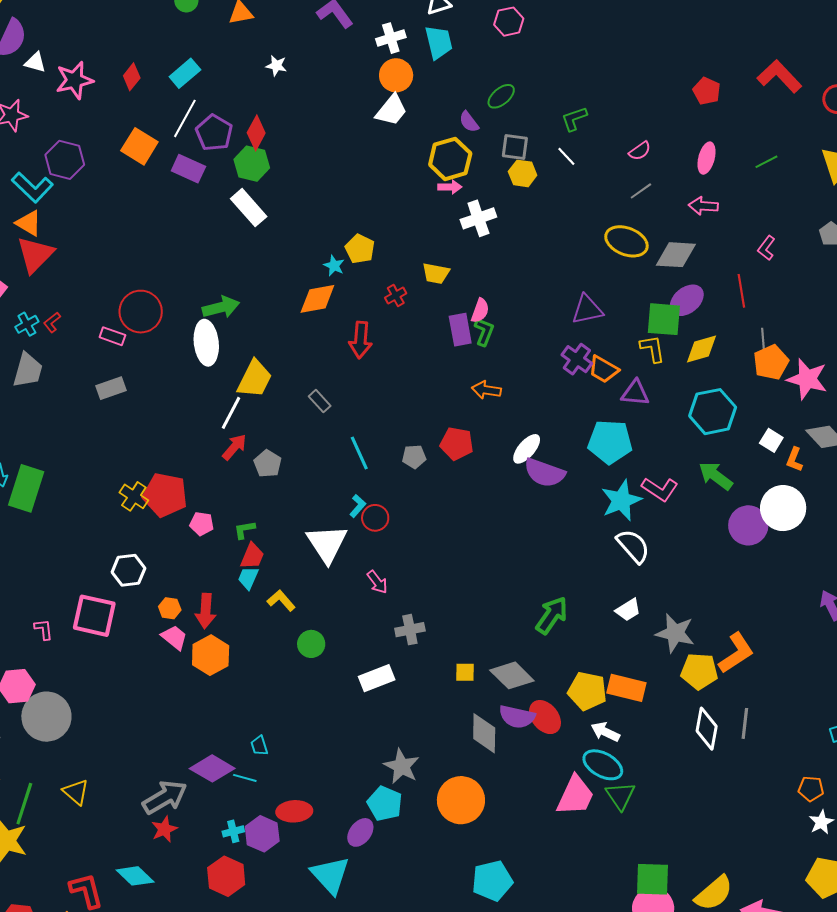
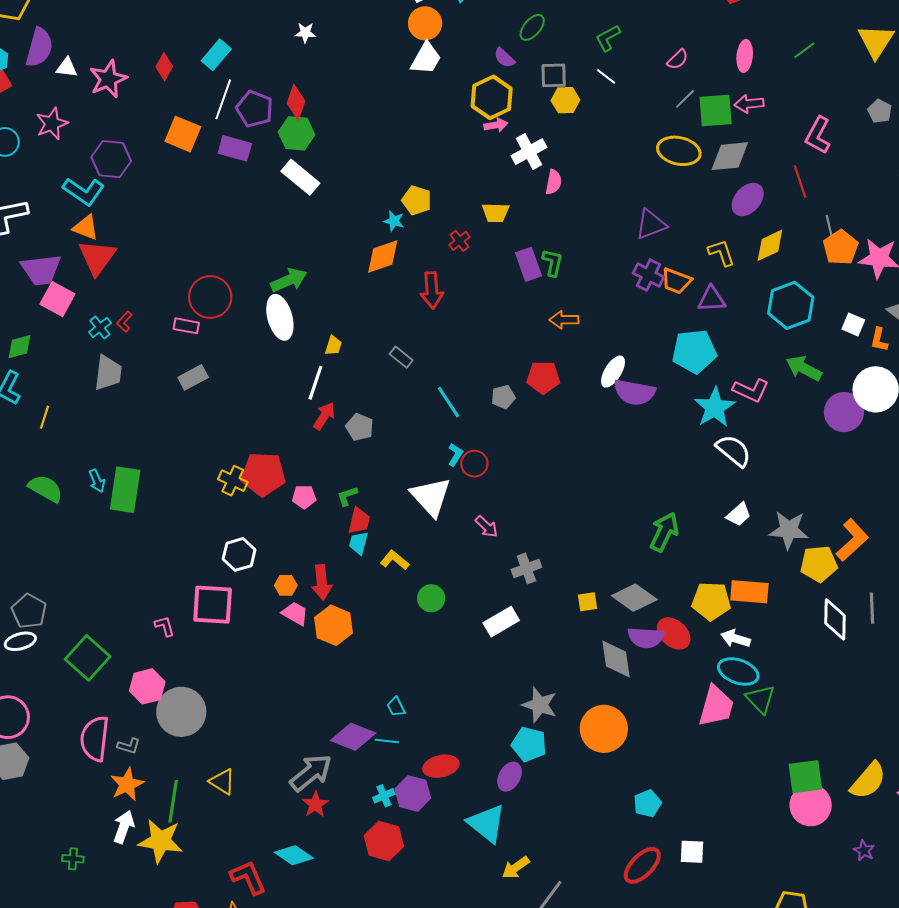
pink L-shape: (766, 248) -> (818, 135), size x1.5
pink semicircle: (480, 311) -> (554, 182), moved
green square: (664, 319) -> (716, 111), moved
yellow trapezoid: (255, 379) -> (333, 346), size x0.5
cyan pentagon: (492, 881) -> (647, 803), size x0.7

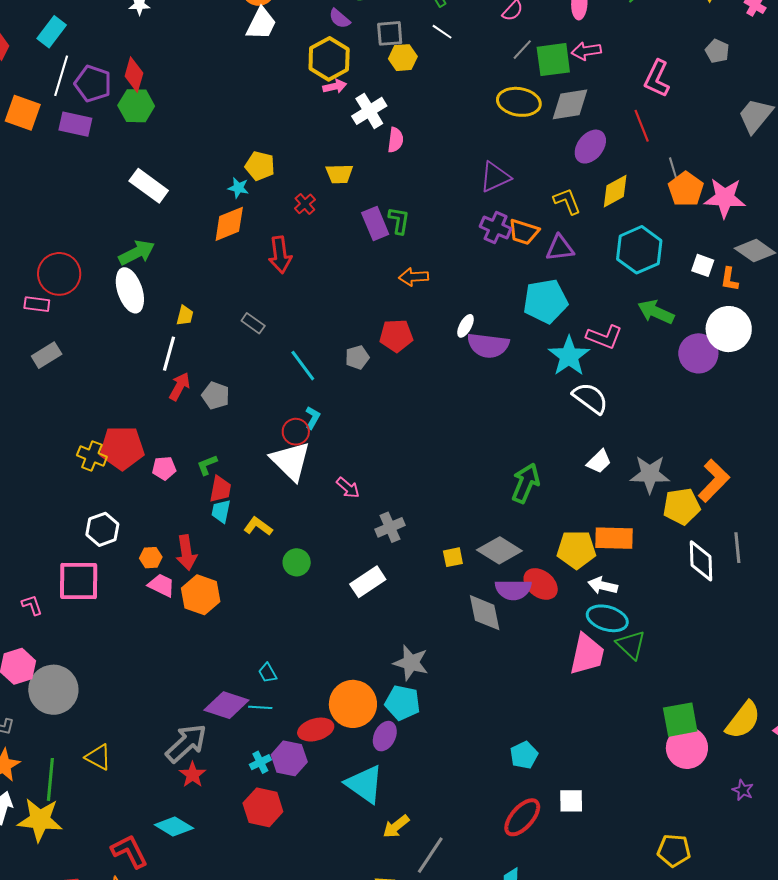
white rectangle: (300, 177) -> (149, 186), moved
white ellipse: (613, 372) -> (466, 326), size x0.7
red circle: (474, 464) -> (296, 432), moved
orange circle: (604, 729) -> (353, 704), moved

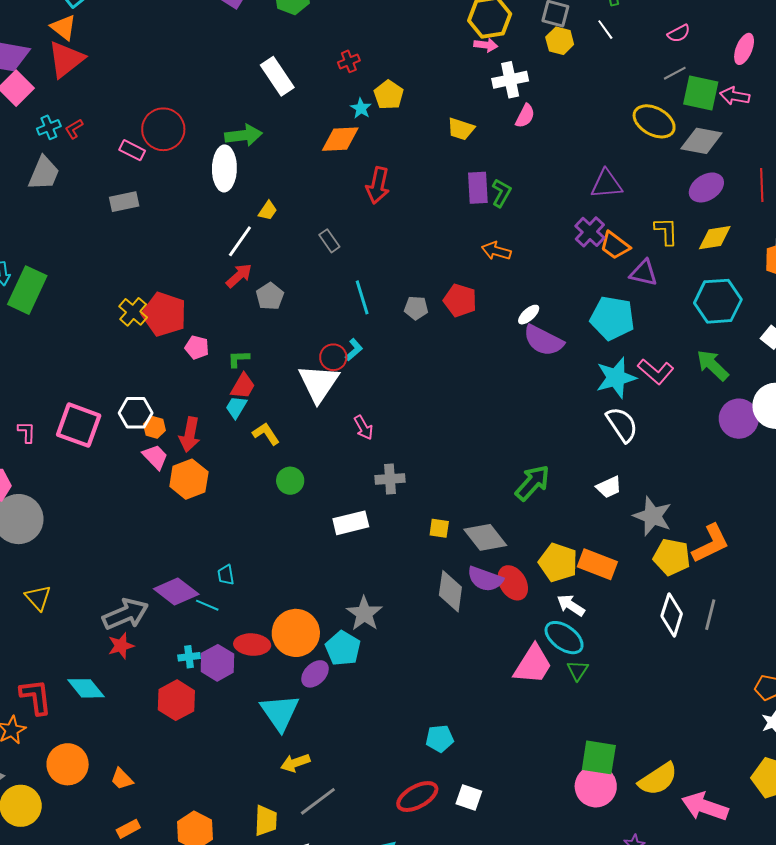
red cross: (305, 204) -> (349, 61), moved
white hexagon: (102, 529) -> (136, 413), moved
green triangle: (631, 645) -> (578, 670), size x0.7

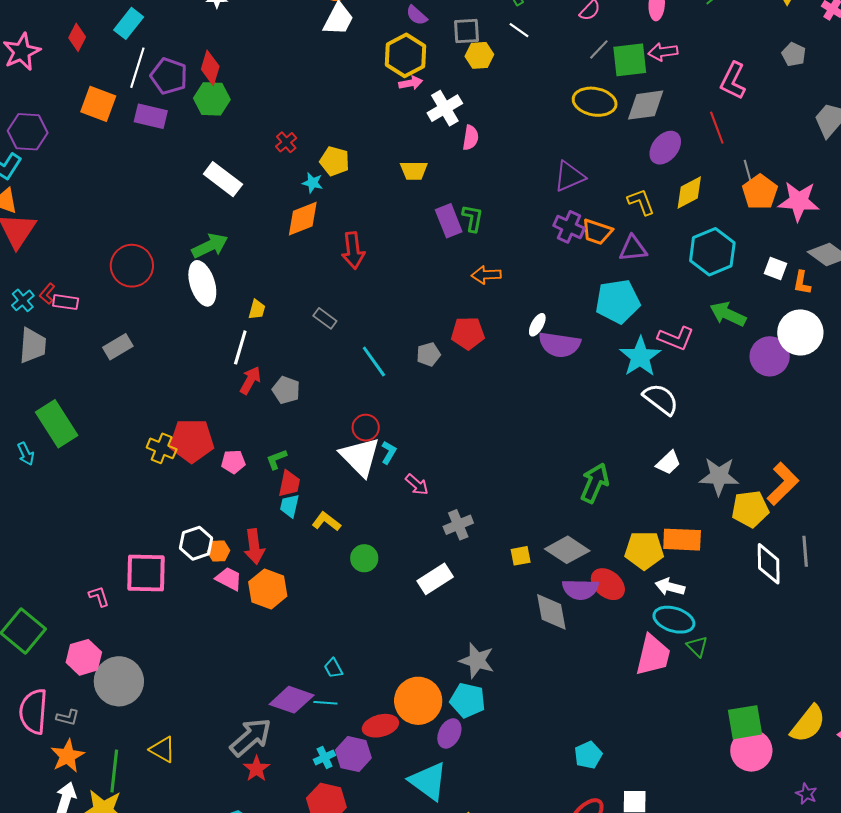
pink rectangle: (132, 150) -> (66, 302), moved
green rectangle: (27, 290) -> (57, 424), moved, turned -39
cyan L-shape: (354, 350) -> (389, 452), moved

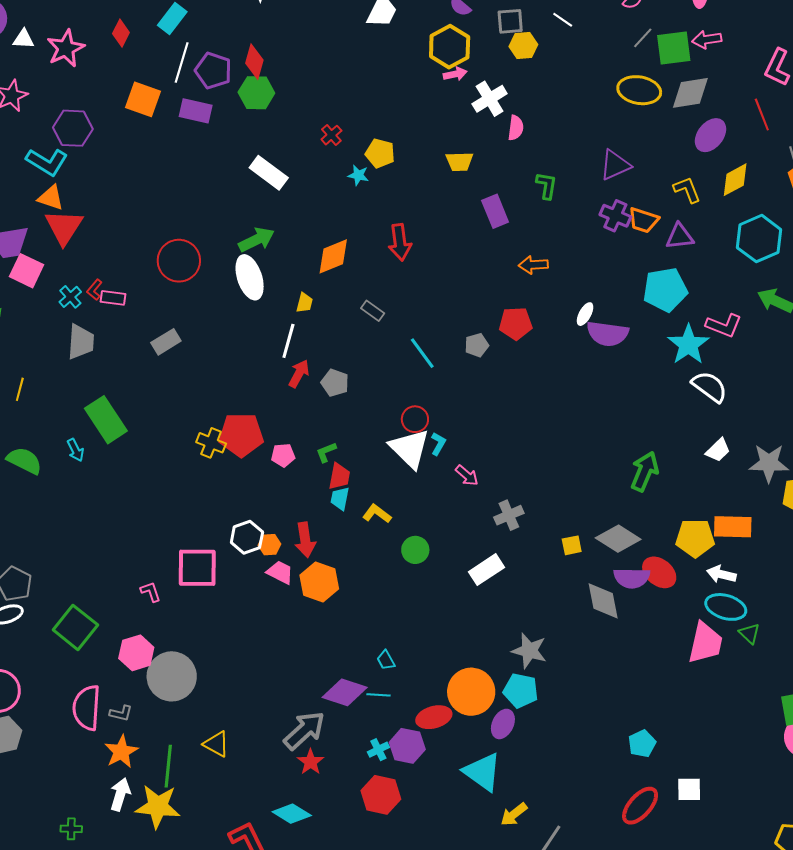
green L-shape: (473, 218) -> (547, 186), moved
orange diamond: (303, 219) -> (333, 256), moved

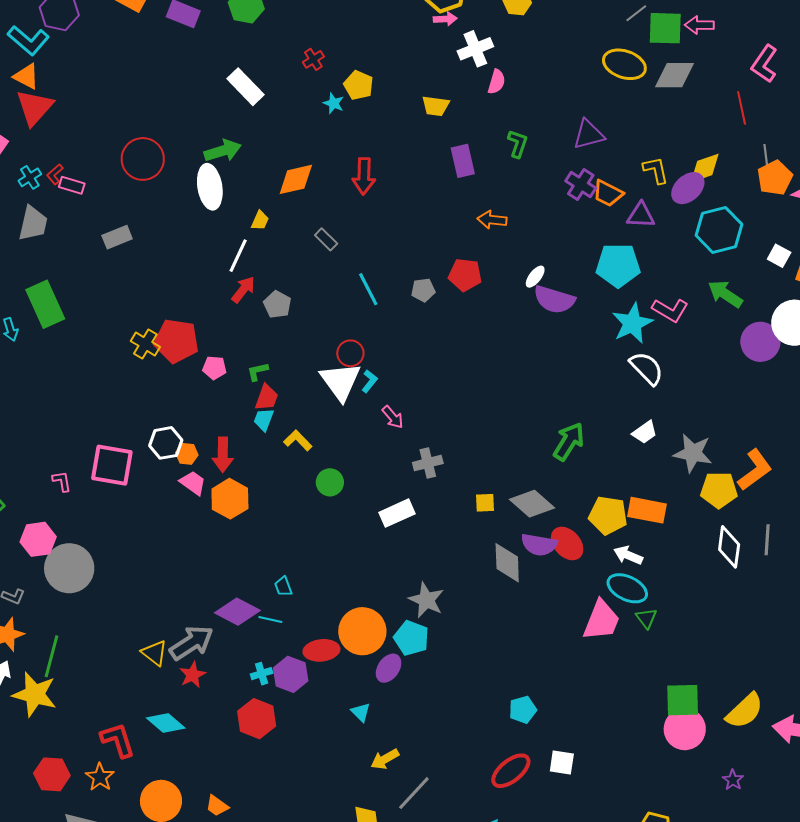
purple ellipse: (711, 135) -> (688, 188), moved
yellow triangle: (216, 744) -> (154, 653), moved
cyan triangle: (482, 772) -> (361, 712), size x0.5

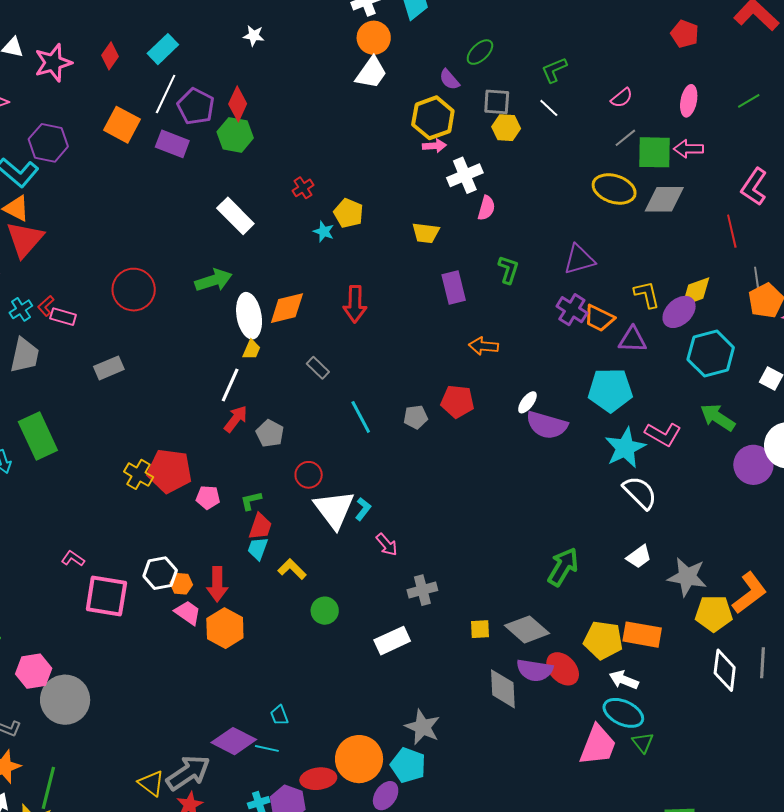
white ellipse: (210, 187) -> (249, 316), moved
red circle: (350, 353) -> (309, 475), moved
pink L-shape: (62, 481) -> (73, 559), moved, turned -45

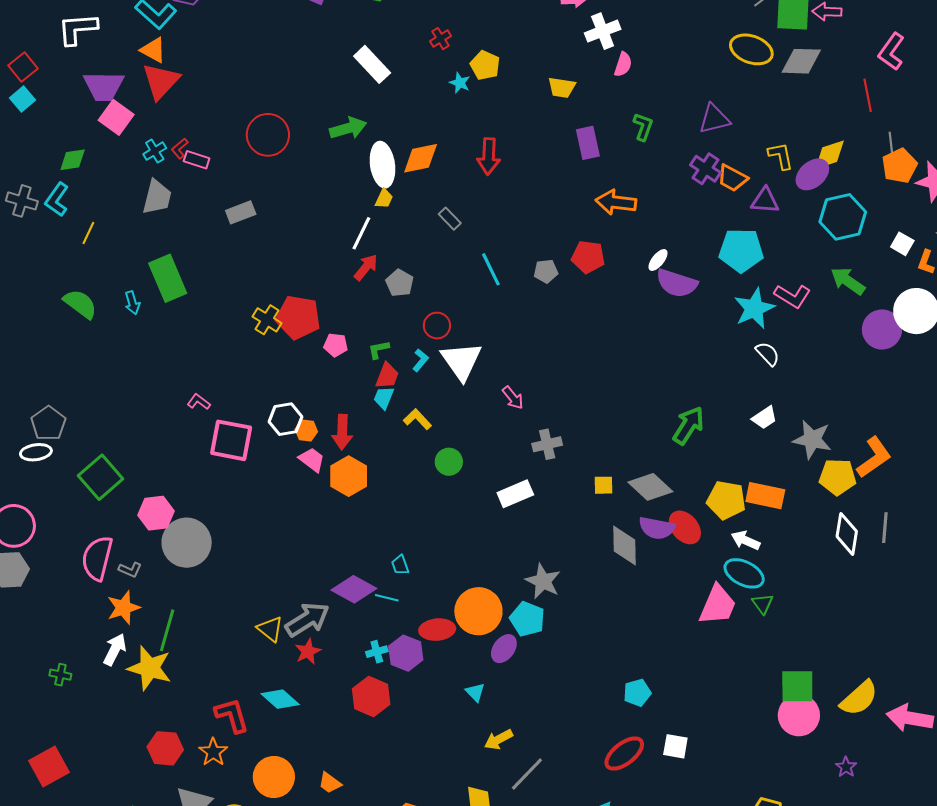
orange arrow: (484, 346) -> (616, 202), size x1.4
white semicircle: (640, 493) -> (768, 354), size x0.7
cyan L-shape: (363, 509) -> (420, 360), moved

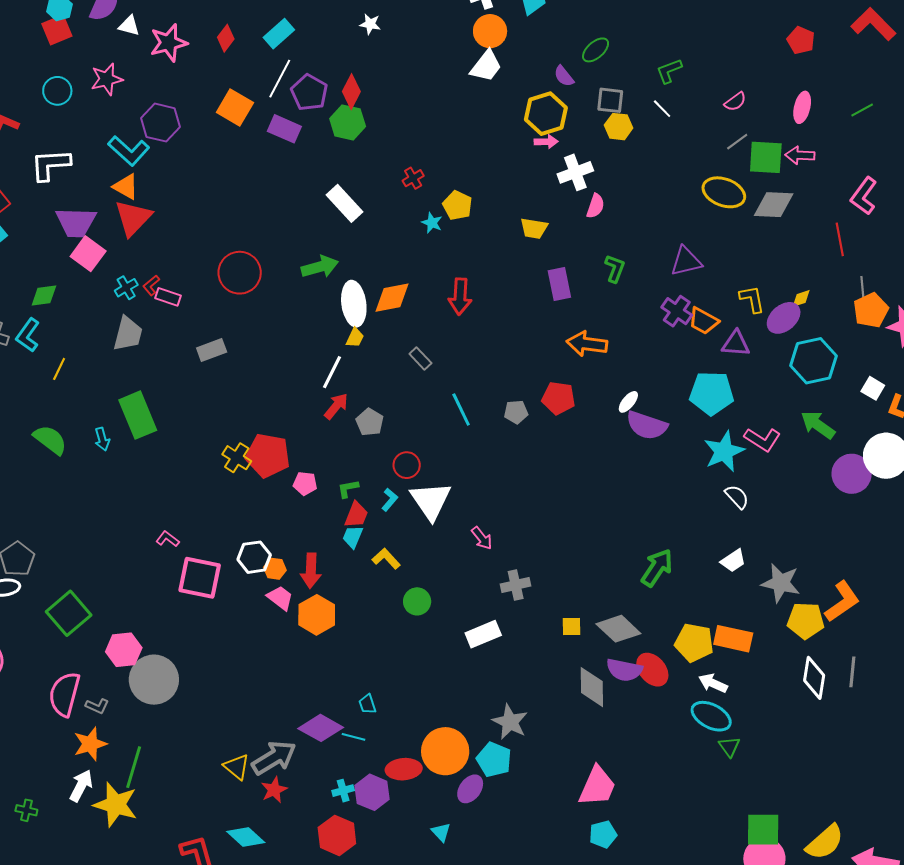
yellow diamond: (830, 155) -> (801, 298), size x0.6
pink trapezoid: (718, 605) -> (597, 786), moved

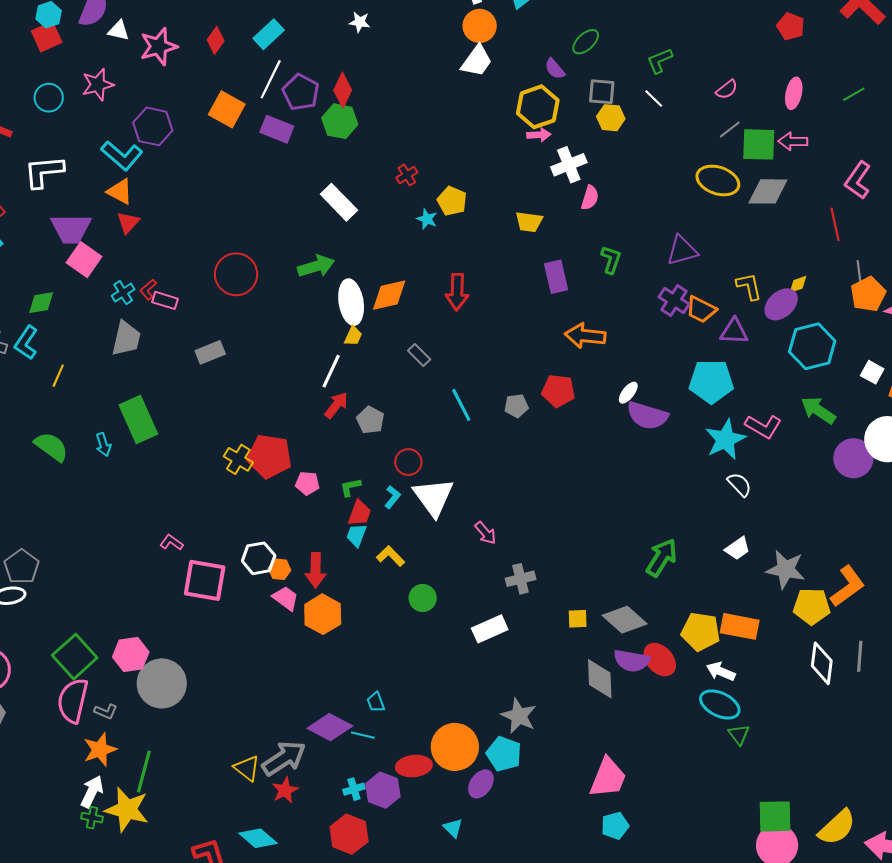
red triangle: (133, 218) -> (128, 223), size x0.6
green square: (69, 613) -> (75, 657), moved
green cross: (26, 810) -> (92, 818), moved

